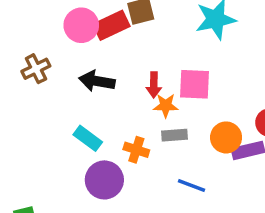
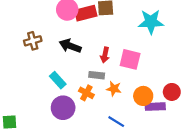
brown cross: (36, 69) -> (33, 41), moved
orange star: (166, 105) -> (114, 89), moved
gray rectangle: (174, 135) -> (97, 75), moved

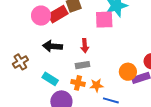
brown cross: (33, 41) -> (20, 62), moved
pink square: (130, 59) -> (104, 20), moved
orange star: (114, 89) -> (97, 85), moved

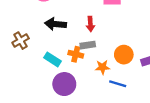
orange circle: (128, 72) -> (124, 55), moved
orange cross: (78, 83) -> (76, 54), moved

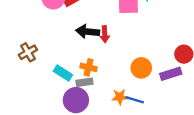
black arrow: (56, 24) -> (88, 32), moved
gray rectangle: (88, 45) -> (84, 82), moved
orange star: (102, 67) -> (120, 97), moved

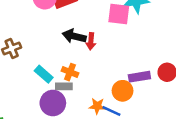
orange circle: (141, 68) -> (123, 91), moved
purple rectangle: (171, 74) -> (139, 77), moved

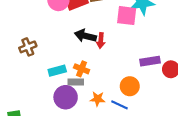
cyan rectangle: (44, 74) -> (57, 71), turned -56
purple rectangle: (139, 77) -> (150, 61), moved
orange star: (97, 106) -> (98, 99), moved

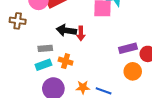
brown cross: (28, 47) -> (18, 21), moved, turned 35
gray rectangle: (76, 82) -> (45, 48), moved
orange circle: (130, 86) -> (133, 71), moved

